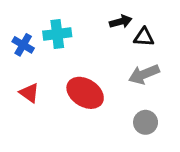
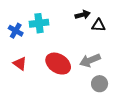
gray arrow: (144, 74) -> (90, 60), moved

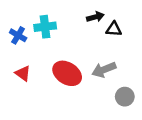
gray circle: (100, 84) -> (125, 97), moved

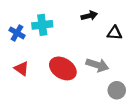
black triangle: (114, 29) -> (114, 33), moved
gray arrow: (104, 70) -> (97, 65), turned -140

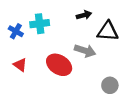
black triangle: (114, 33) -> (108, 31), size x1.5
gray arrow: (97, 65) -> (85, 51), moved

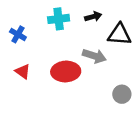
cyan cross: (40, 24) -> (59, 19), moved
red ellipse: (59, 65) -> (66, 71), turned -35

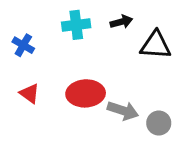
gray arrow: (94, 56) -> (123, 111), moved

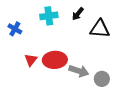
black arrow: (121, 22) -> (78, 14), turned 144
red triangle: (29, 93) -> (31, 60), moved, turned 32

